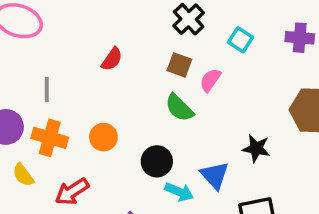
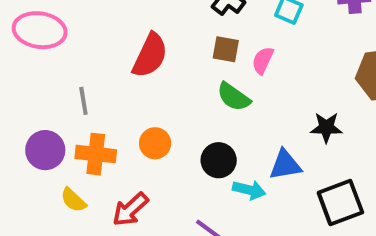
red semicircle: (112, 59) -> (150, 55), size x1.6
blue triangle: (215, 175) -> (285, 165), turned -48

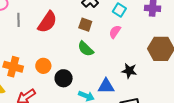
pink semicircle: (263, 60) -> (115, 32), moved
gray line: (83, 101) -> (18, 20), moved
black circle: (219, 160) -> (64, 78), moved

